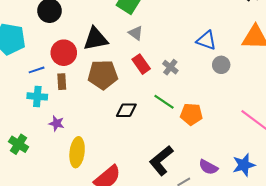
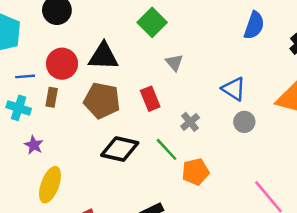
gray triangle: (136, 33) -> (174, 63), moved
gray cross: (170, 67) -> (190, 122), moved
black diamond: (126, 110) -> (120, 149), size x1.4
orange pentagon: (191, 114) -> (195, 172), turned -30

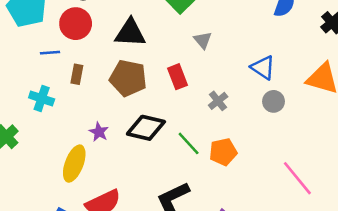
red circle: (62, 64) -> (76, 24), moved
cyan cross: (19, 108) -> (42, 98), moved
purple star: (34, 145) -> (99, 132), moved
green line: (167, 149) -> (189, 143), moved

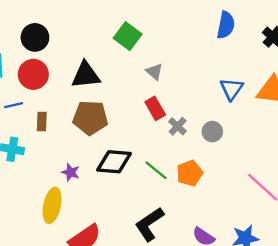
blue triangle: (263, 68) -> (231, 89), moved, turned 40
red rectangle: (178, 77) -> (155, 108), moved
gray circle: (273, 101) -> (212, 132), moved

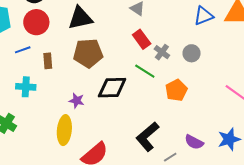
blue triangle: (231, 89) -> (204, 16), turned 40
green line: (156, 170) -> (145, 71), moved

